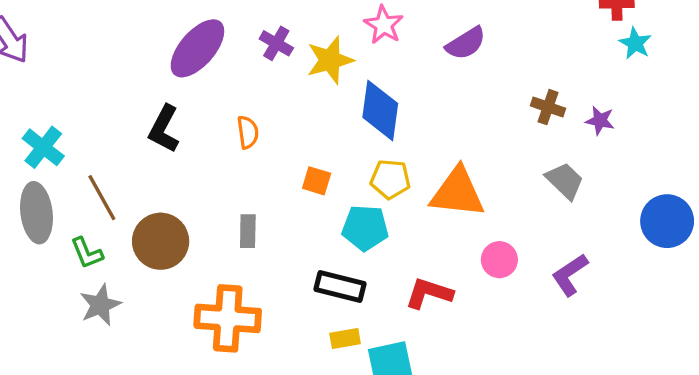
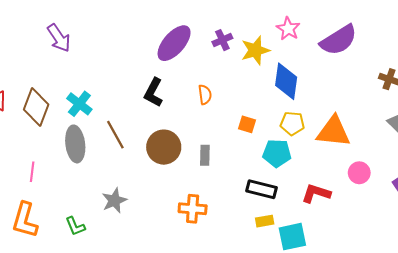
purple cross: (276, 43) -> (222, 40), turned 36
purple semicircle: (466, 43) -> (339, 40), size x1.5
brown circle: (161, 241) -> (164, 147), moved
green L-shape: (87, 253) -> (75, 226), moved
orange cross: (228, 318) -> (193, 209), size x0.7

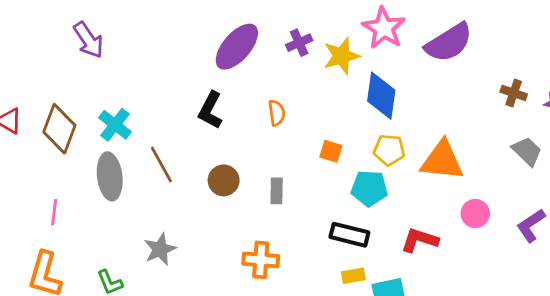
pink star: (288, 29) -> (384, 28), size x1.4
brown circle: (164, 147) -> (224, 180), size x0.7

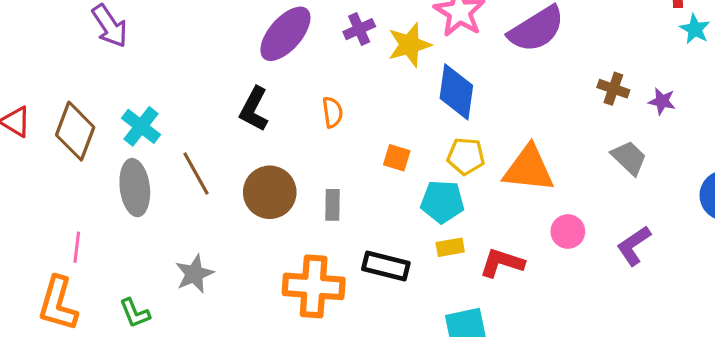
brown circle: (224, 180) -> (270, 192), size x1.4
pink line: (54, 212) -> (77, 247), moved
black rectangle: (349, 235) -> (386, 266), moved
orange cross: (261, 260) -> (314, 286), size x1.4
yellow rectangle: (353, 276) -> (450, 247), moved

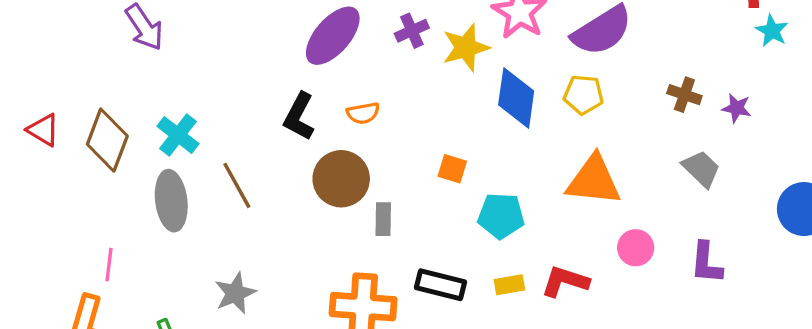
orange semicircle: (332, 112) -> (363, 113), moved, turned 88
yellow pentagon: (466, 156) -> (583, 95), moved
brown circle: (270, 192) -> (341, 179), moved
purple L-shape: (634, 246) -> (706, 263), turned -51
yellow rectangle: (450, 247) -> (509, 285), moved

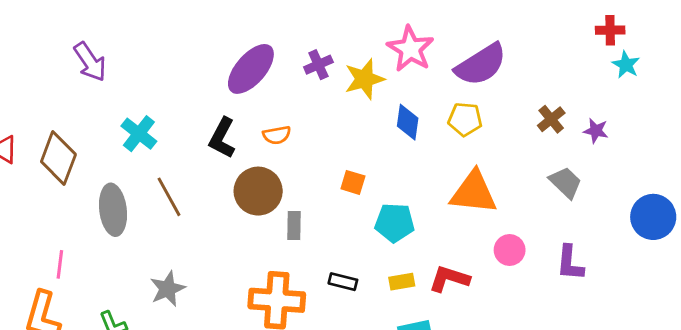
brown cross: (684, 95) -> (551, 119), turned 32
blue diamond: (516, 98) -> (408, 122), size x0.7
cyan cross: (178, 135) -> (139, 134), moved
black rectangle: (440, 285) -> (343, 282), size x0.7

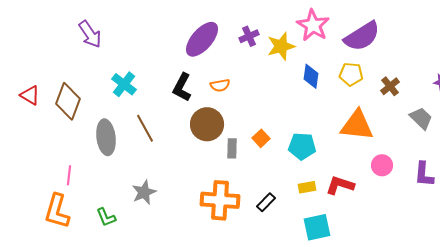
brown cross: (551, 119) -> (390, 86), moved
orange square: (353, 182) -> (261, 138), moved, turned 30
black rectangle: (343, 282) -> (266, 202), moved, turned -60

